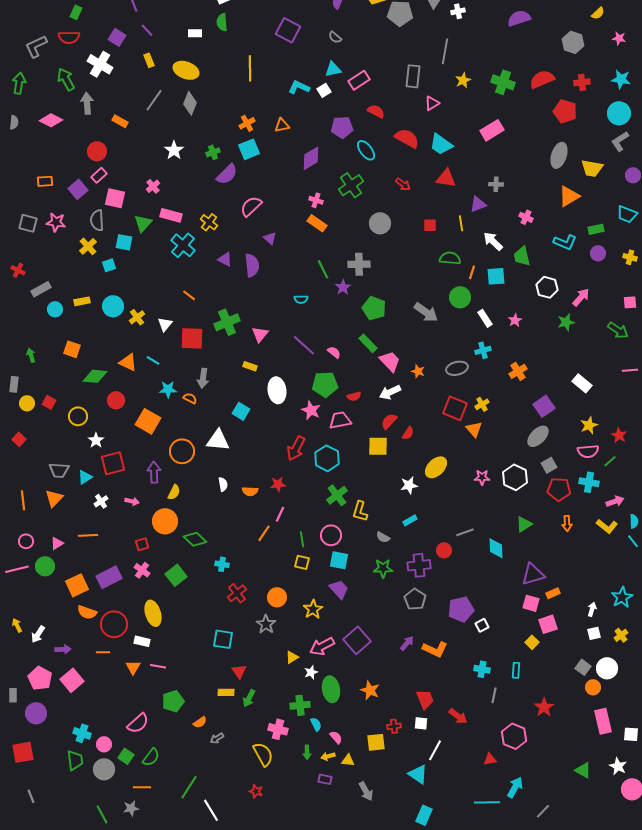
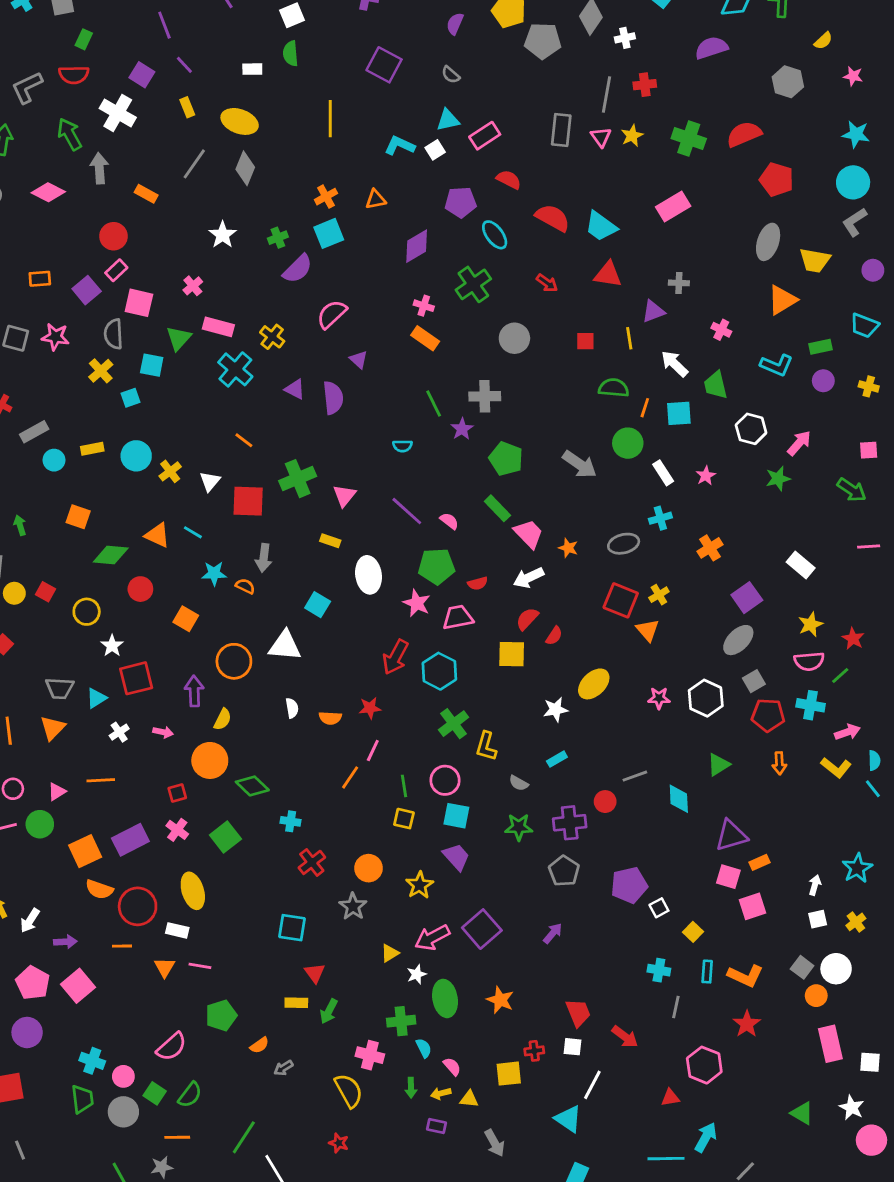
red cross: (582, 82) -> (645, 85), moved
pink triangle: (432, 103) -> (601, 137), moved, turned -35
orange square: (148, 421) -> (186, 619), size x0.7
yellow square: (532, 642) -> (693, 932), moved
orange L-shape: (435, 649) -> (745, 976), moved

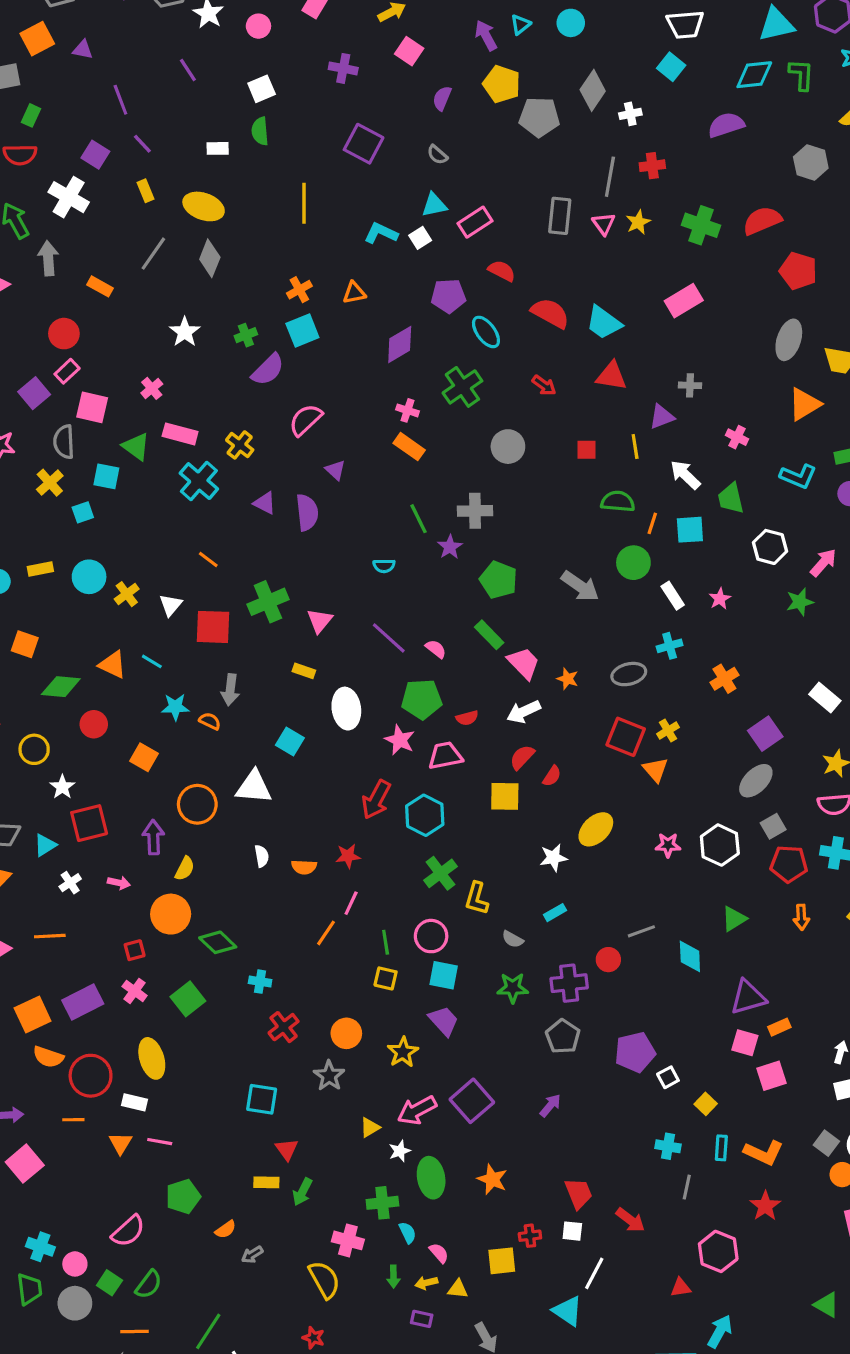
green triangle: (179, 338) -> (136, 447), turned -36

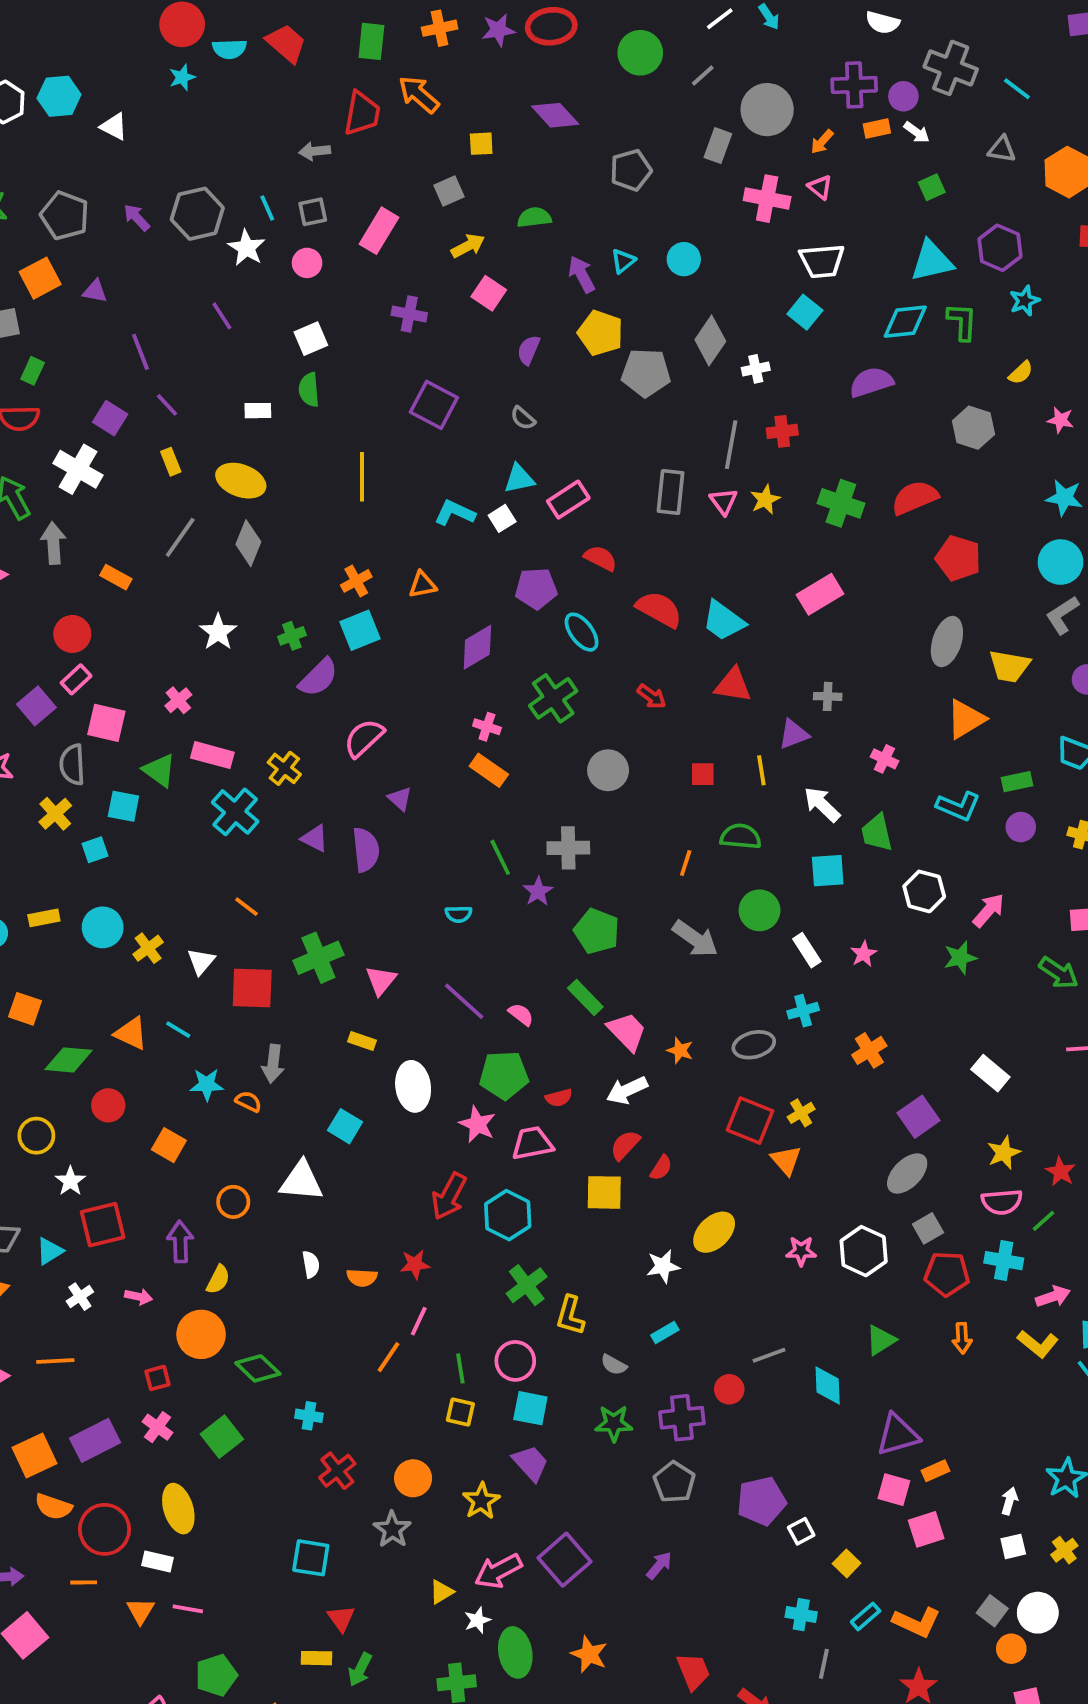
orange line: (652, 523) -> (686, 863), moved
orange circle: (197, 804) -> (233, 1202), size x0.7
cyan rectangle: (721, 1148) -> (866, 1616), turned 45

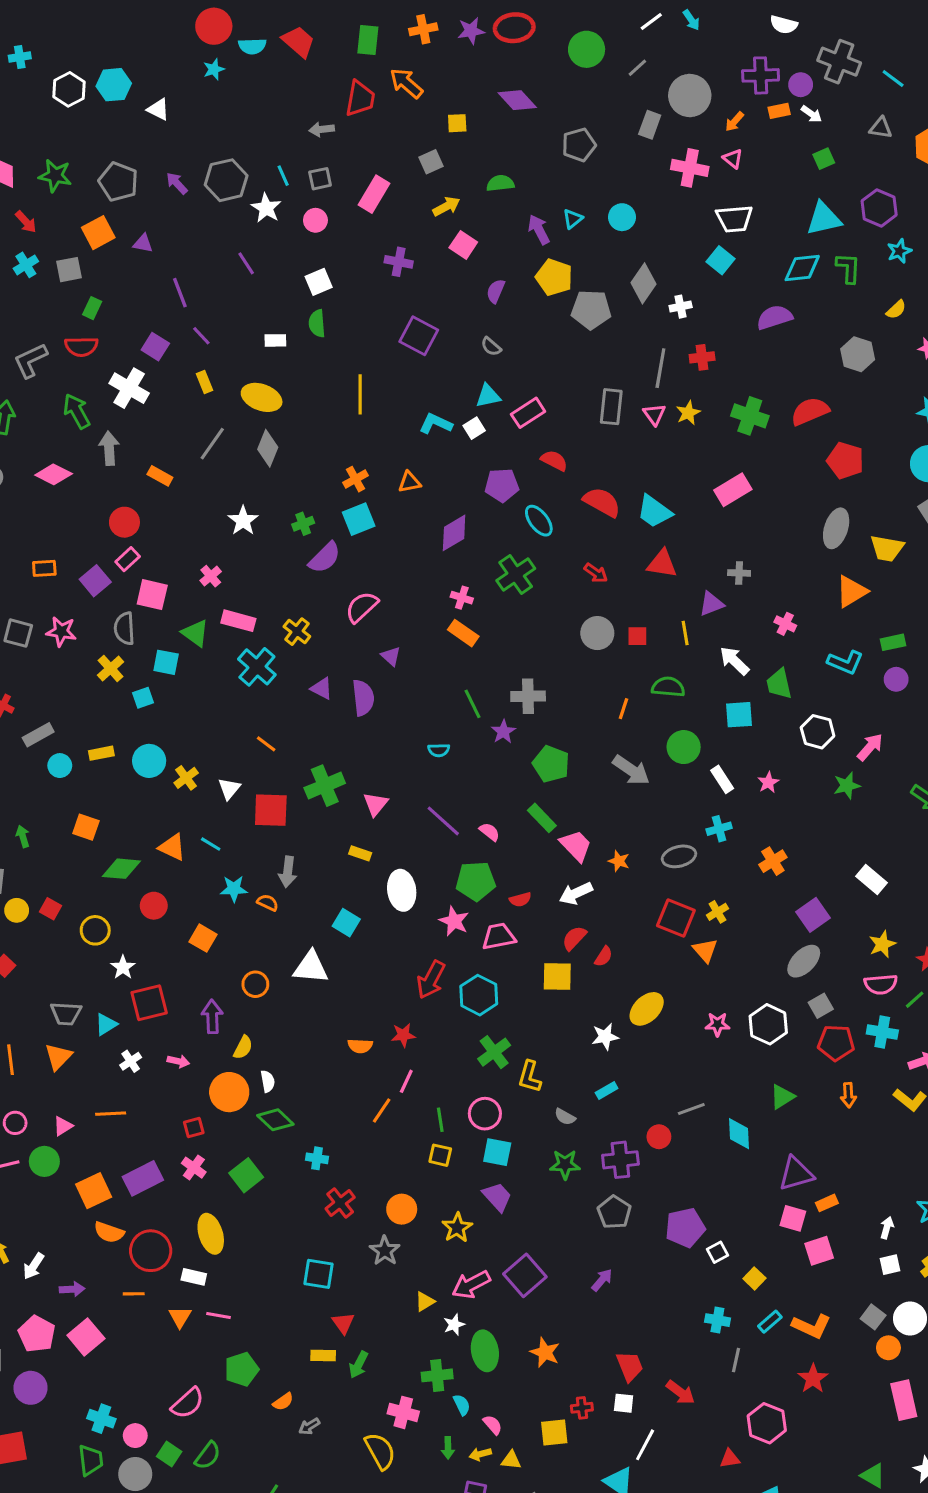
gray circle: (608, 770) -> (597, 633), moved
white semicircle: (311, 1264) -> (268, 1081), moved

